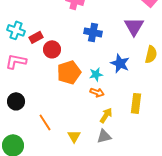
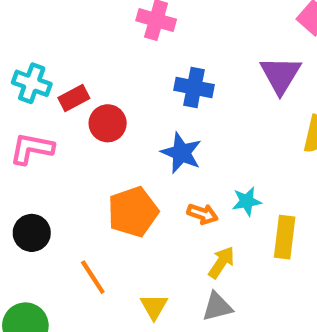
blue star: (120, 63) -> (181, 153), moved
orange pentagon: (69, 72) -> (133, 212), moved
cyan star: (96, 74) -> (247, 201), moved

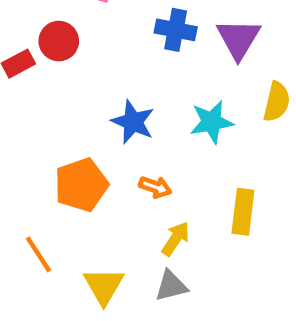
blue cross: (194, 87) -> (176, 30), moved
red circle: (108, 123) -> (59, 41), moved
cyan star: (247, 201) -> (212, 122), moved, size x1.4
yellow triangle: (154, 307) -> (104, 286), size x1.4

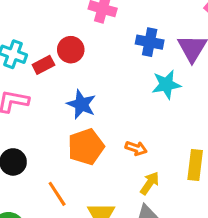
blue star: (133, 122) -> (81, 104), moved
cyan star: (212, 122) -> (166, 85), moved

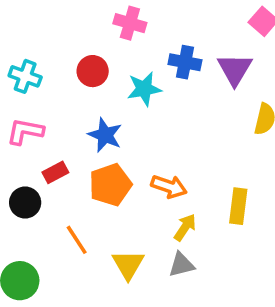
red rectangle: (43, 65) -> (55, 172), moved
cyan star: (166, 85) -> (144, 89), moved
orange arrow: (136, 148) -> (169, 187), size x1.4

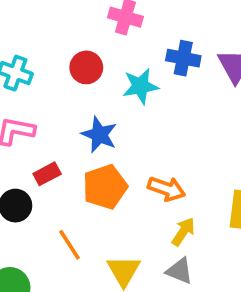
gray triangle: (181, 265) -> (180, 271), turned 36

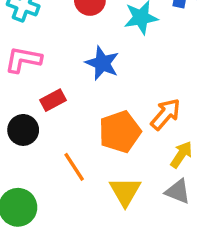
orange pentagon: (105, 187) -> (120, 132), moved
orange arrow: (167, 189) -> (166, 114), turned -68

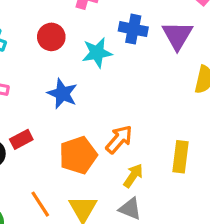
red rectangle: (53, 100) -> (21, 139), moved
orange line: (74, 167) -> (40, 204), moved

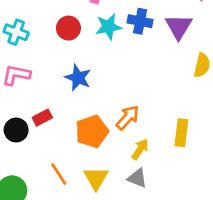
cyan star: (97, 53) -> (108, 27), moved

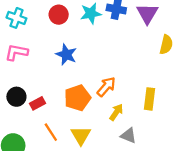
red rectangle: (42, 118) -> (38, 103), moved
gray triangle: (137, 178) -> (128, 136), moved

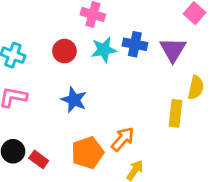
yellow rectangle: (150, 99) -> (176, 113), moved
red rectangle: (38, 103) -> (39, 159), turned 64

